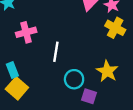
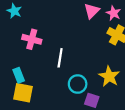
pink cross: (26, 32) -> (32, 39), turned 30
yellow square: (17, 88) -> (23, 93), turned -30

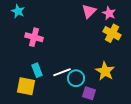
white line: (60, 58) -> (62, 72), moved, turned 60
cyan rectangle: (19, 75) -> (37, 70), moved

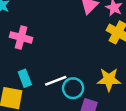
yellow star: (105, 71) -> (109, 80), turned -30

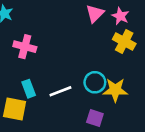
cyan circle: (73, 88) -> (95, 82), moved

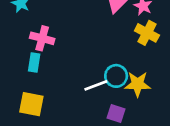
cyan rectangle: (29, 89) -> (34, 63), moved, turned 30
white line: (60, 91) -> (96, 85), moved

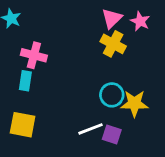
yellow cross: (147, 33) -> (113, 44), moved
white line: (96, 85) -> (91, 129), moved

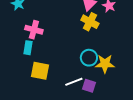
yellow square: (23, 125) -> (40, 71), moved

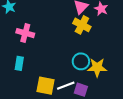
cyan rectangle: (28, 48) -> (19, 63), moved
yellow square: (40, 71) -> (46, 86), moved

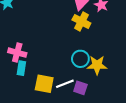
pink cross: (25, 33) -> (17, 53), moved
cyan rectangle: (19, 63) -> (21, 68), moved

